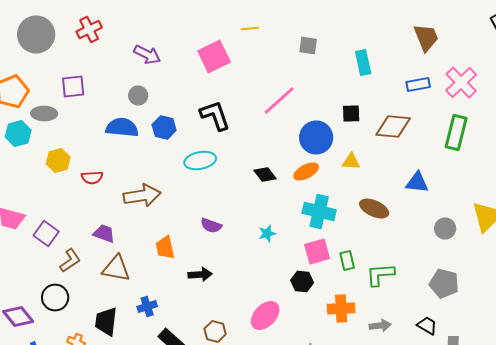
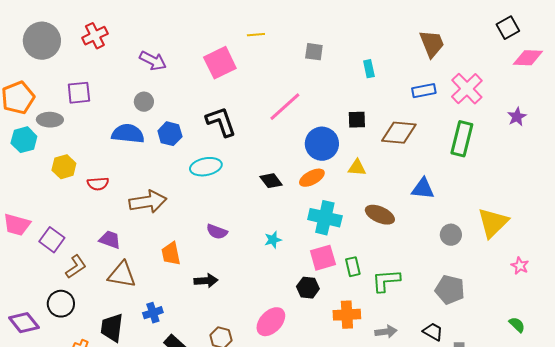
cyan rectangle: (363, 62) -> (369, 69), size x0.7

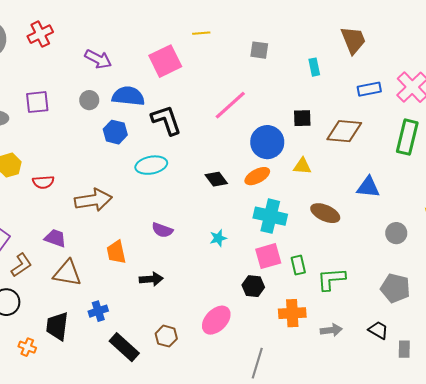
brown trapezoid: (432, 44) -> (353, 40), moved
purple square: (79, 93) -> (37, 102), moved
blue semicircle: (128, 134) -> (128, 96), moved

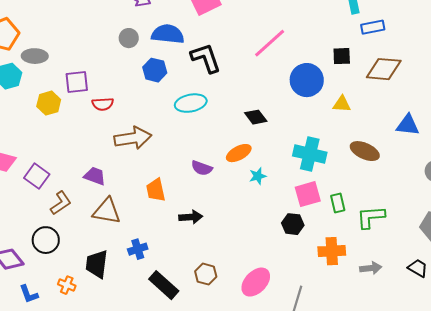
blue rectangle: (369, 89) -> (373, 27), moved
purple square: (37, 102) -> (77, 82), moved
orange ellipse: (257, 176) -> (239, 153), moved
red semicircle: (43, 182) -> (103, 104), moved
pink ellipse: (216, 320) -> (256, 282), moved

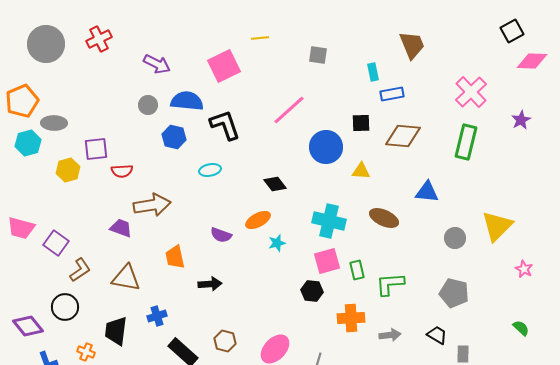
cyan ellipse: (191, 103) -> (210, 170), size x0.7
purple trapezoid: (95, 176) -> (121, 228), moved

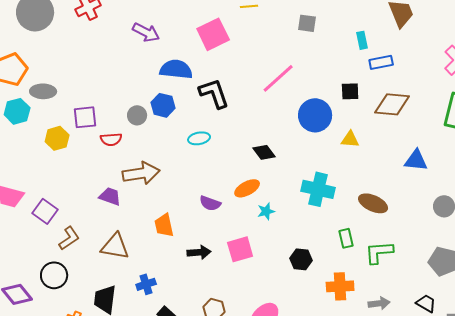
gray circle: (148, 105) -> (137, 115), moved
brown ellipse: (384, 218) -> (373, 203), moved
pink square: (327, 261) -> (240, 249), moved

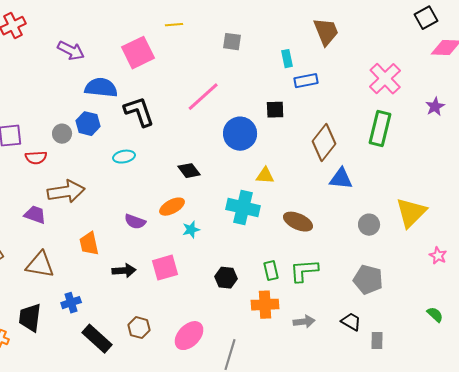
brown diamond: (392, 104) -> (324, 143), moved, turned -57
yellow triangle: (350, 139) -> (265, 176), moved
green rectangle: (346, 238) -> (271, 271), moved

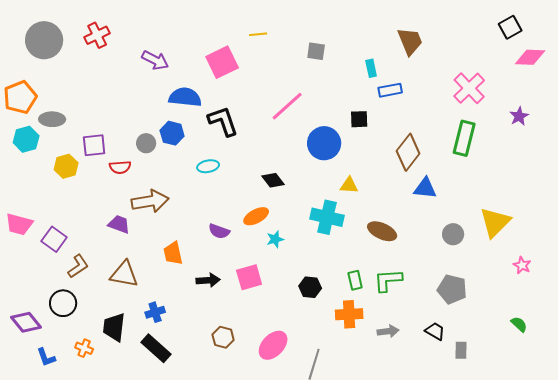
black rectangle: (97, 339) -> (156, 348), moved

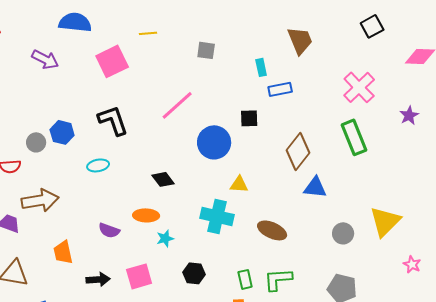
black square: (510, 27) -> (372, 26), moved
blue semicircle: (185, 97) -> (75, 22), moved
green rectangle: (464, 138) -> (354, 137), turned -36
orange ellipse: (256, 216) -> (146, 215), turned 30
black hexagon: (310, 287) -> (194, 273), moved

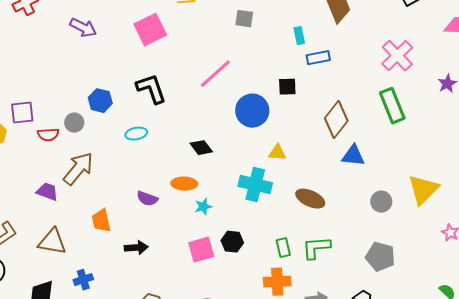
gray circle: (36, 142) -> (74, 123), moved
brown arrow: (40, 200) -> (78, 169), turned -42
pink square: (139, 276) -> (201, 250), moved

